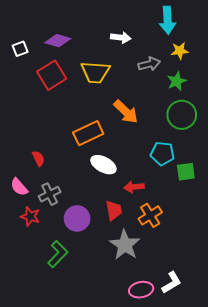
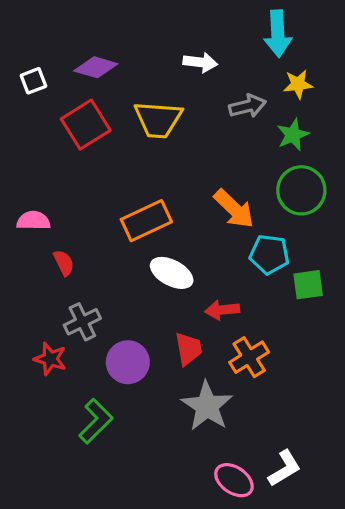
orange arrow: (126, 112) -> (234, 209), moved
pink semicircle: (19, 187) -> (33, 221), moved, turned 132
pink ellipse: (141, 290) -> (234, 480), turned 45

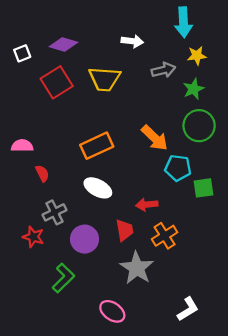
white ellipse: (172, 273) -> (98, 188), moved
pink ellipse: (234, 480) -> (112, 311), moved

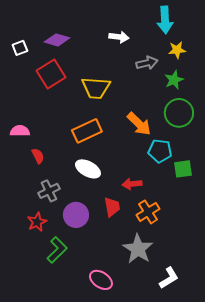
yellow trapezoid: (105, 79) -> (96, 88), moved
red star: (33, 237) -> (37, 222), moved, turned 30
gray star: (137, 268) -> (138, 249), moved

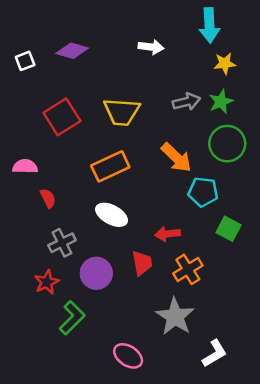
gray arrow: (147, 63) -> (187, 102), moved
red square: (51, 74) -> (62, 117), moved
green square: (183, 169) -> (229, 229), moved, turned 36

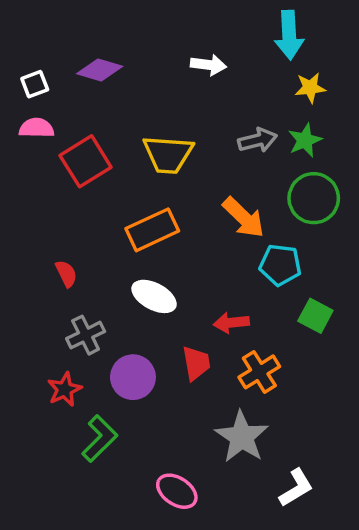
pink semicircle: (25, 166) -> (36, 128), moved

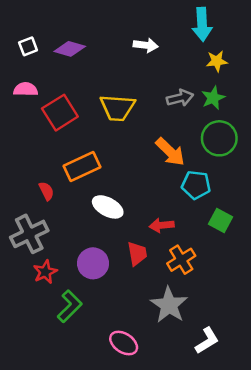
white square: (35, 84) -> (28, 46), moved
orange rectangle: (152, 230) -> (82, 167), moved
gray cross: (86, 335) -> (29, 234), moved, size x1.4

